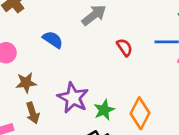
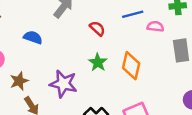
green star: (104, 110) -> (98, 62), moved
orange diamond: (140, 113) -> (131, 66), moved

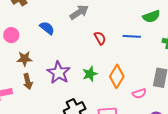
pink semicircle: (155, 27) -> (139, 93), moved, turned 136
green star: (98, 62) -> (90, 74), moved

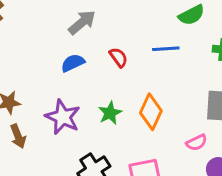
blue semicircle: (47, 28) -> (73, 63), moved, turned -56
pink semicircle: (139, 93) -> (197, 143), moved

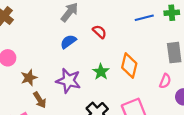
blue line: (166, 49) -> (144, 18), moved
pink semicircle: (197, 143) -> (165, 81), turned -32

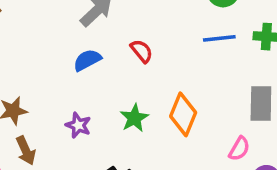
purple star: (68, 81) -> (78, 125), size x0.6

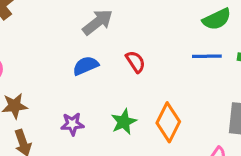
purple star: (78, 125) -> (72, 124), turned -30

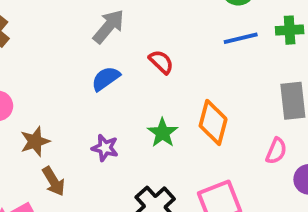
purple star: (72, 124) -> (105, 148), turned 30

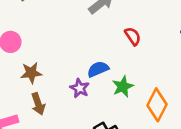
blue semicircle: (106, 79) -> (98, 69), moved
orange diamond: (213, 122) -> (157, 105), moved

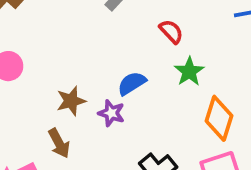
brown star: (31, 73) -> (71, 101), moved
green star: (123, 87) -> (189, 72), moved

